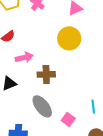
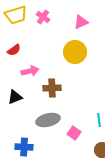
gray ellipse: (42, 106) -> (48, 120), turned -65

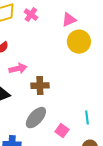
yellow circle: (75, 52) -> (79, 42), moved
gray ellipse: (48, 120) -> (36, 118), turned -35

